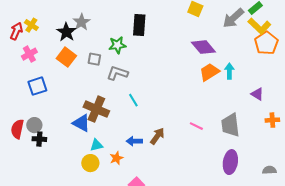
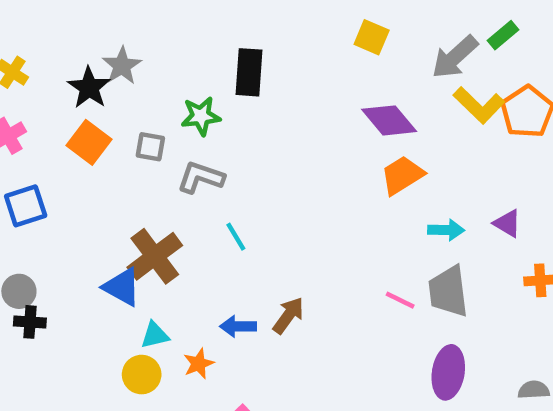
yellow L-shape: (259, 26) -> (479, 105), moved
cyan arrow: (229, 71) -> (446, 230), moved, turned 91
brown cross: (96, 109) -> (155, 256), turned 30
pink line: (196, 126) -> (400, 300), moved

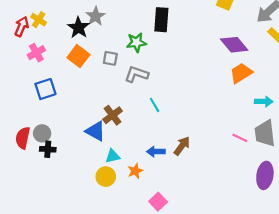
brown cross: (155, 256) -> (113, 115), size x0.7

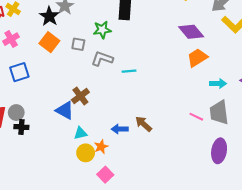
cyan line: (155, 105) -> (129, 71), moved, turned -64
brown arrow: (182, 146) -> (144, 124), turned -84
yellow circle: (106, 177) -> (86, 153), moved
pink square: (158, 202) -> (105, 175), moved

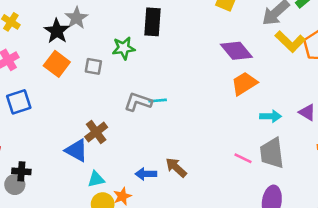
gray L-shape: (102, 59) -> (138, 102), moved
gray circle: (16, 113) -> (15, 184), moved

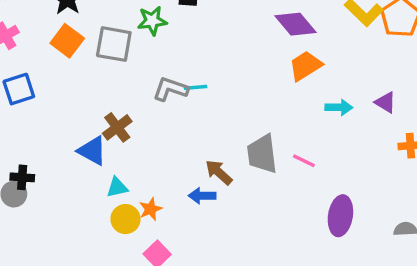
gray square: (93, 66) -> (114, 44), size x1.6
gray trapezoid: (272, 153) -> (262, 154), moved
blue arrow: (146, 174) -> (202, 196), moved

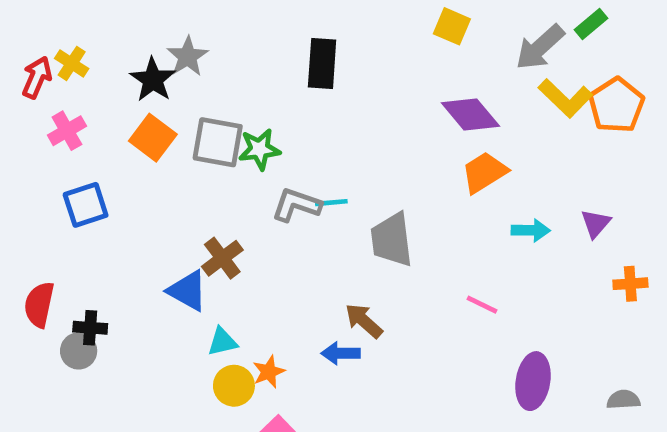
green star: (152, 21) -> (259, 149), moved
purple triangle: (385, 102) -> (596, 223), turned 40
gray trapezoid: (262, 154) -> (392, 240), moved

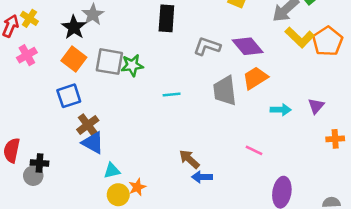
blue square: (86, 205) -> (69, 96), moved
gray L-shape: (297, 205) -> (207, 46), moved
gray trapezoid: (392, 240) -> (225, 91), moved
brown cross: (222, 258) -> (88, 125), moved
blue arrow: (341, 353) -> (202, 177), moved

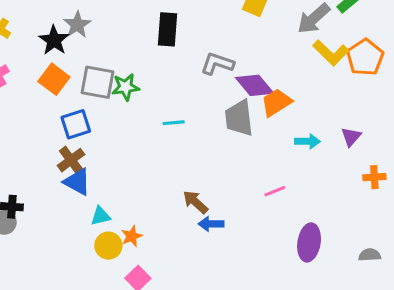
purple diamond: (248, 46) -> (255, 85), moved
blue square: (69, 96) -> (76, 124), moved
pink line: (254, 150) -> (275, 191), turned -48

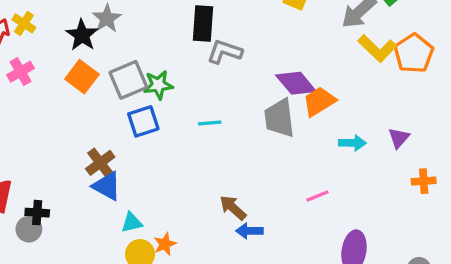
gray L-shape: (217, 64) -> (225, 52), moved
gray square: (97, 82) -> (128, 80), turned -33
blue square: (76, 124) -> (143, 121), moved

